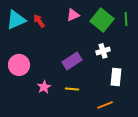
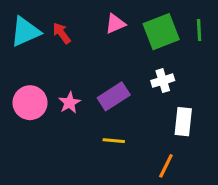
green square: (102, 20) -> (161, 32), turned 30
pink star: (44, 87) -> (70, 103), moved
orange line: (105, 105) -> (166, 166), turned -42

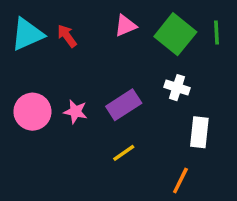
green square: (161, 32) -> (175, 34), turned -30
white cross: (163, 81) -> (177, 88), turned 35
pink star: (70, 103) -> (75, 112), turned -30
yellow line: (114, 141) -> (124, 153), turned -40

